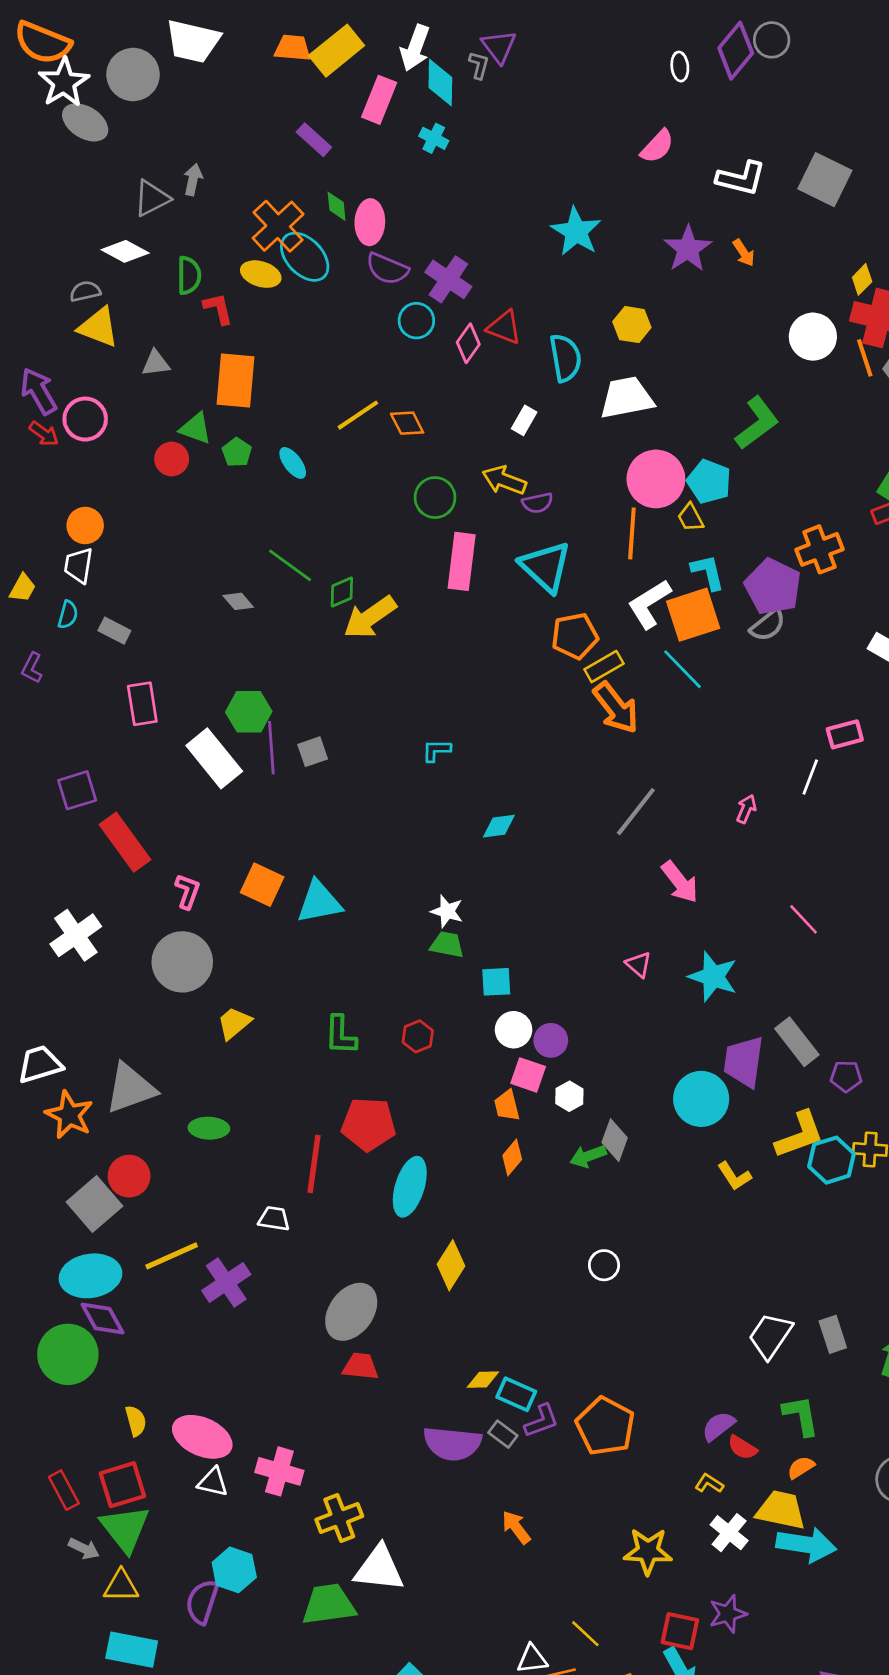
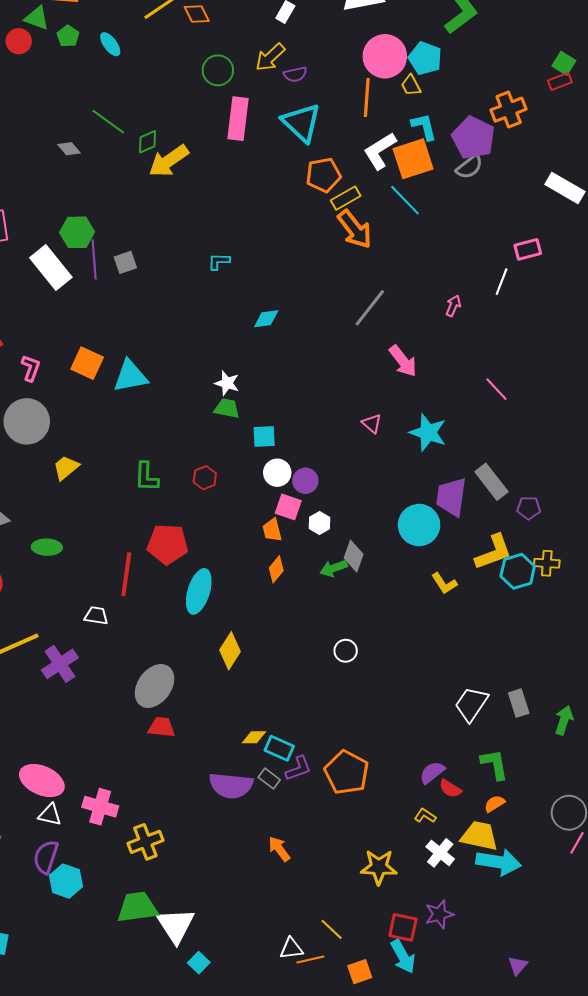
yellow arrow: (504, 480) -> (270, 57), turned -64
white triangle: (379, 1569) -> (176, 925), moved, turned 51
purple semicircle: (202, 1602) -> (46, 857), moved

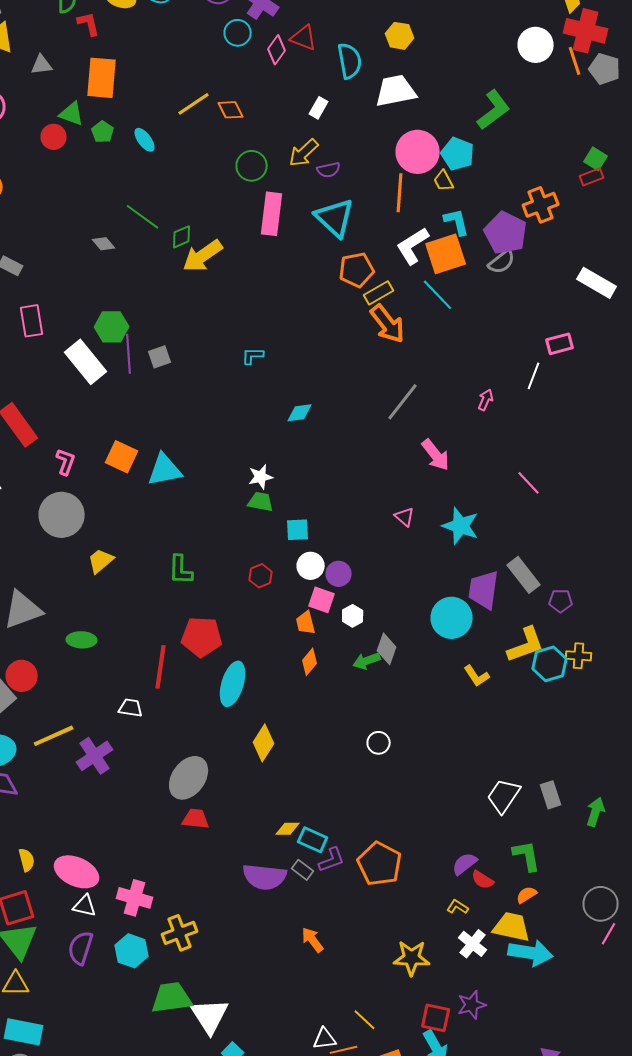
white star: (227, 383) -> (261, 477), turned -30
red hexagon: (205, 478) -> (261, 576), moved
cyan hexagon: (66, 881) -> (132, 951), moved

